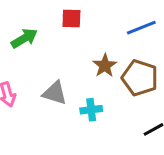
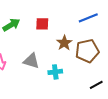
red square: (71, 19) -> (42, 24), moved
brown pentagon: (140, 78) -> (87, 51), turned -30

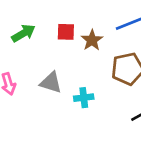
brown star: (64, 43) -> (92, 40), moved

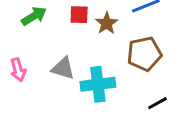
cyan cross: (84, 98) -> (98, 84), size x1.6

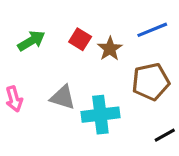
red square: (79, 15) -> (80, 39), turned 30

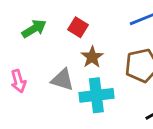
brown star: (110, 49) -> (92, 57), moved

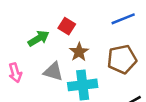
green arrow: (34, 29) -> (39, 38), moved

